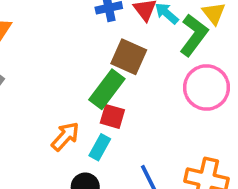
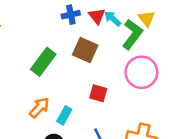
green rectangle: (107, 89) -> (43, 62), moved
red square: (112, 116) -> (98, 93), moved

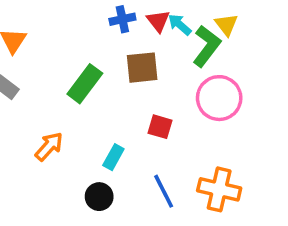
brown square: (85, 50) -> (142, 68), turned -30
orange arrow: (39, 108) -> (49, 146), moved

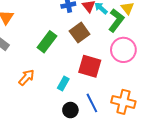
brown square: (142, 68) -> (80, 33), turned -30
red square: (160, 127) -> (90, 66), size x1.6
black circle: (99, 197) -> (70, 110), moved

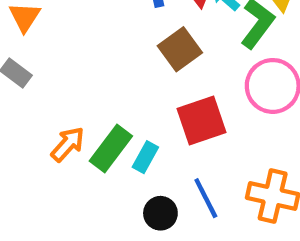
green rectangle: (47, 42) -> (111, 149), moved
red square: (90, 66) -> (201, 120), turned -35

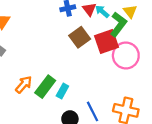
red square: (201, 120) -> (106, 42), moved

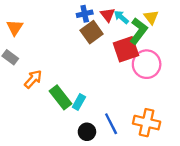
brown square: (80, 37) -> (92, 32), moved
orange arrow: (24, 85) -> (33, 79), moved
green rectangle: (45, 87) -> (61, 97), turned -75

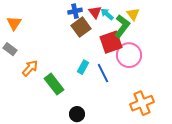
cyan rectangle: (79, 102) -> (83, 67), moved
orange cross: (147, 123) -> (142, 103), moved, turned -35
blue line: (111, 124) -> (103, 73), moved

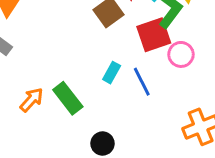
pink circle: (129, 55) -> (181, 54), size x0.7
orange arrow: (30, 68) -> (32, 100), moved

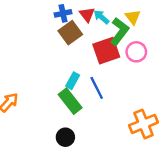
pink circle: (181, 54) -> (136, 52), moved
green rectangle: (68, 98) -> (70, 101), moved

